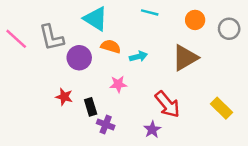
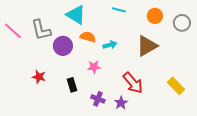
red star: (64, 97) -> (39, 77), moved
purple cross: (106, 124) -> (98, 99), moved

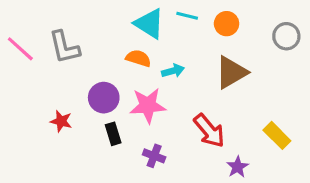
cyan triangle: (76, 15) -> (149, 24), moved
orange circle: (155, 16) -> (227, 24), moved
purple circle: (63, 46) -> (104, 98), moved
pink star: (94, 67) -> (148, 105), size x1.6
purple star: (121, 103) -> (238, 167), moved

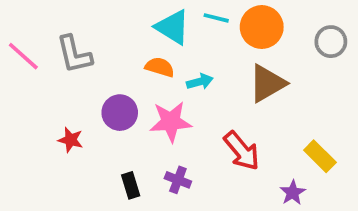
orange circle: (227, 24) -> (262, 27), size x1.5
black rectangle: (113, 134) -> (131, 185), moved
purple star: (238, 167) -> (293, 193), moved

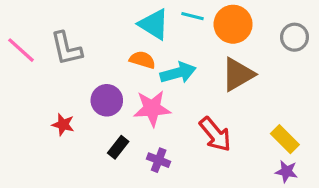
cyan arrow: (200, 82) -> (178, 73), size x1.5
black rectangle: (131, 185) -> (118, 147), moved, turned 55
purple star: (293, 193) -> (286, 171), moved, turned -30

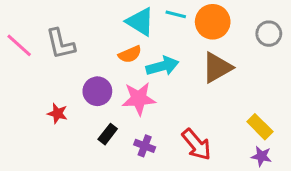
orange semicircle: (142, 60) -> (130, 54), turned 140
red arrow: (215, 134) -> (196, 144), moved

